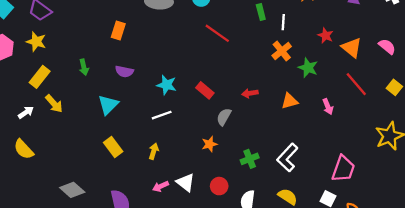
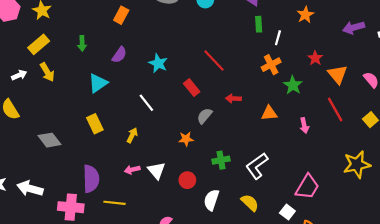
red line: (217, 33) -> (214, 61), moved
purple semicircle: (124, 71) -> (119, 55), turned -77
cyan star: (167, 85) -> (158, 63), moved
white line: (162, 115) -> (146, 103), turned 60
gray diamond: (72, 190) -> (49, 140), moved

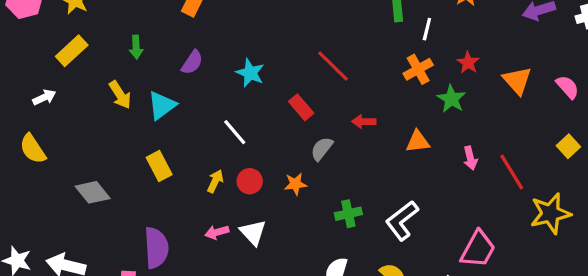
red star: (315, 58) -> (468, 63), moved
yellow arrow: (47, 72) -> (120, 95), moved
red line: (335, 110) -> (512, 172), moved
red circle: (187, 180) -> (250, 181), moved

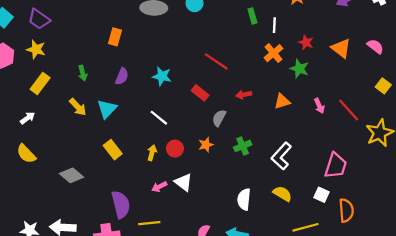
green cross: (348, 214) -> (243, 146), moved

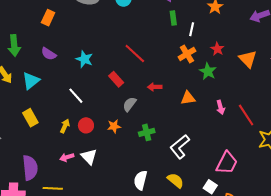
green arrow: (83, 73) -> (14, 45), size x1.5
purple semicircle: (122, 76) -> (49, 54), turned 91

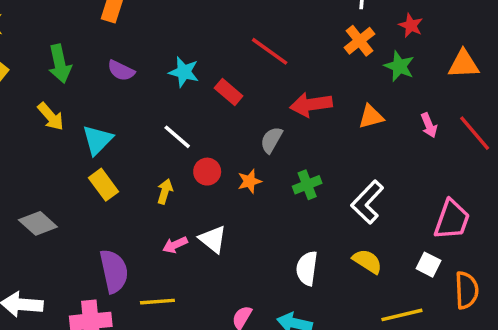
orange triangle: (248, 59) -> (464, 64), moved, turned -42
red rectangle: (116, 79) -> (229, 92), moved
cyan triangle: (31, 81) -> (97, 140), moved
red arrow: (155, 87) -> (311, 105), size x1.6
red circle: (86, 125) -> (207, 172), moved

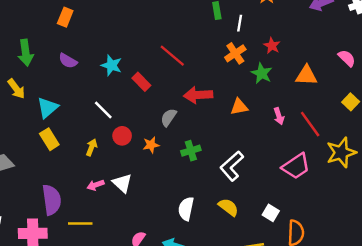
pink trapezoid: (452, 220) -> (296, 166), moved, turned 32

